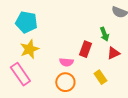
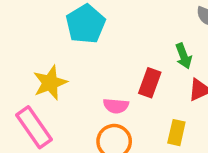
cyan pentagon: (26, 22) -> (86, 24), moved, turned 30
yellow rectangle: (100, 77) -> (176, 133), turned 48

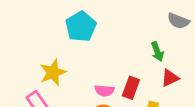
red rectangle: (150, 83) -> (131, 88), moved

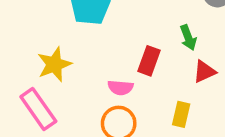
red rectangle: (131, 88) -> (149, 61), moved

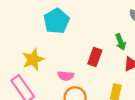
pink semicircle: (120, 88) -> (66, 76), moved

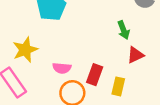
red rectangle: (95, 57) -> (95, 75), moved

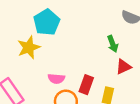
yellow star: (25, 50) -> (29, 47), moved

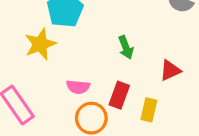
green arrow: (113, 44) -> (126, 47), moved

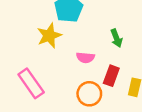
pink semicircle: (78, 87) -> (85, 58), moved

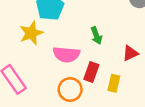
pink semicircle: (85, 58) -> (66, 54), size x1.5

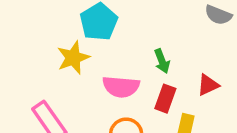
red rectangle: (91, 72) -> (165, 99), moved

